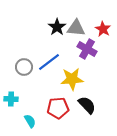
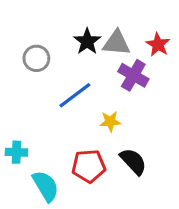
gray circle: (24, 67) -> (36, 58), moved
yellow star: (72, 79) -> (110, 121), size x0.6
cyan semicircle: (30, 121) -> (46, 186), size x1.5

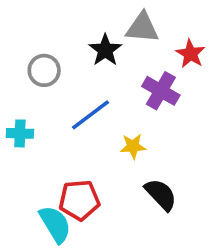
gray triangle: (116, 43) -> (142, 28), moved
cyan cross: (16, 152) -> (20, 133), moved
red pentagon: (89, 166) -> (79, 200), moved

